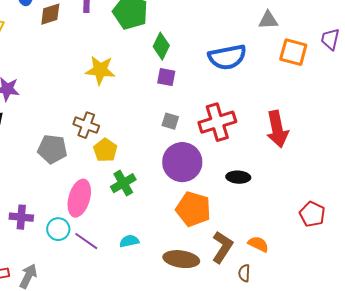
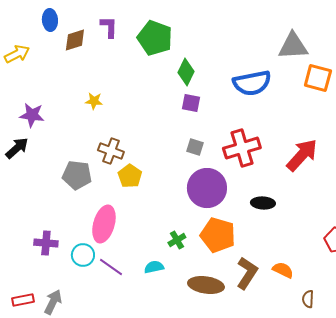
gray triangle: (268, 20) -> (293, 46), size x1.5
yellow star: (100, 70) -> (94, 101), moved, size x0.6
red arrow: (277, 129) -> (302, 155), turned -126
green cross: (123, 183) -> (177, 240), moved, size x0.7
brown semicircle: (244, 273) -> (308, 299), moved

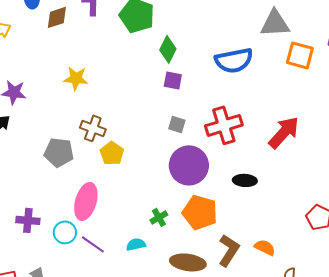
yellow star: (94, 101) -> (76, 78), size x1.4

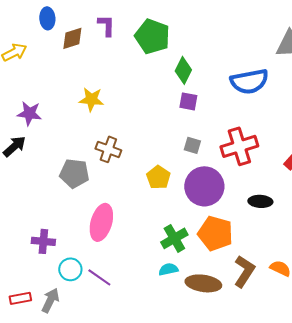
yellow pentagon: (112, 153) -> (158, 177), moved
green cross: (159, 217) -> (174, 238), size x1.5
cyan circle: (65, 232) -> (70, 269), moved
purple line: (93, 244) -> (99, 277), moved
cyan semicircle: (136, 244) -> (168, 269), moved

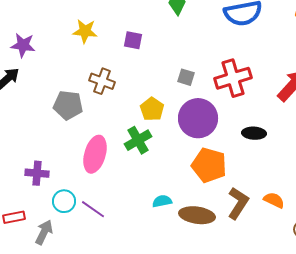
purple square: (188, 101) -> (133, 40), moved
green cross: (174, 238) -> (138, 140), moved
red rectangle: (20, 298) -> (14, 217), moved

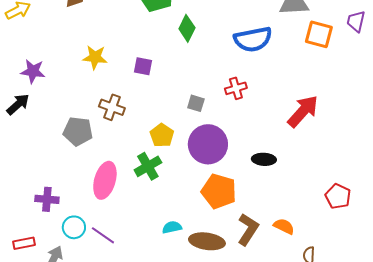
red cross: (233, 78) -> (236, 88), moved, size x0.6

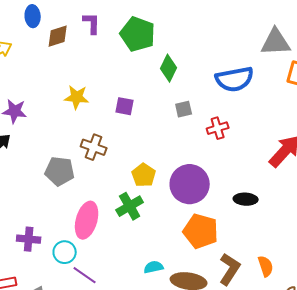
gray square: (196, 103) -> (184, 109), moved, turned -30
orange semicircle: (284, 226) -> (266, 266), turned 45
cyan circle: (74, 227) -> (65, 252), moved

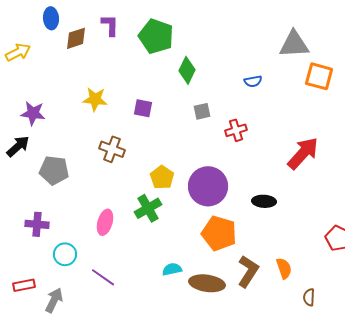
blue semicircle: (235, 79) -> (253, 81), size x0.5
gray pentagon: (60, 171) -> (54, 170), moved
pink ellipse: (87, 220) -> (105, 222), size x0.7
purple cross: (29, 239) -> (37, 224), moved
cyan circle: (65, 252) -> (65, 254), moved

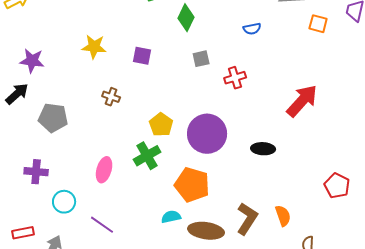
orange square: (319, 76) -> (318, 24), size x0.7
brown cross: (112, 149) -> (111, 97), size x0.7
orange pentagon: (219, 233) -> (192, 185), moved

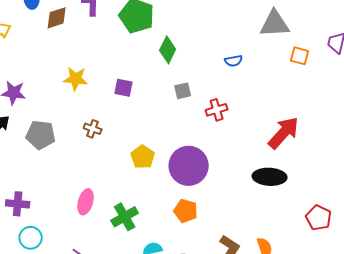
gray pentagon: (53, 118) -> (41, 135), moved
black ellipse: (263, 149) -> (270, 177), moved, size x1.4
green cross: (147, 156) -> (125, 217), moved
orange pentagon: (192, 185) -> (186, 211), moved, size x0.7
cyan circle: (64, 202) -> (31, 238), moved

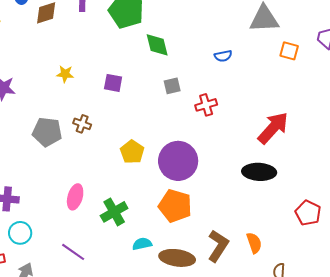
green diamond: (168, 50) -> (157, 45), turned -40
yellow star: (76, 79) -> (65, 74), size x0.7
gray pentagon: (41, 135) -> (47, 132), moved
orange pentagon: (186, 211) -> (175, 206), size x1.4

